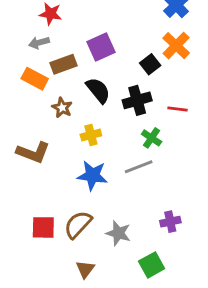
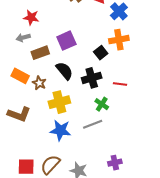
orange cross: (176, 46) -> (119, 40), turned 36
orange rectangle: (35, 79) -> (20, 76), moved
yellow cross: (91, 135) -> (59, 102), size x1.5

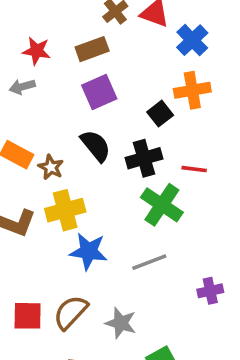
brown rectangle: (40, 53) -> (92, 49), moved
yellow cross: (59, 102) -> (65, 210), moved
green cross: (102, 104) -> (162, 205), size x1.6
gray line: (93, 124) -> (149, 262), moved
purple cross: (115, 163) -> (210, 291), moved

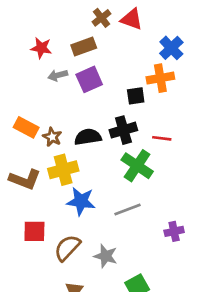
blue cross: (192, 40) -> (171, 48), moved
gray arrow: (22, 87) -> (58, 75), moved
black square: (160, 114) -> (136, 96), turned 30
black semicircle: (96, 146) -> (88, 137), moved, turned -60
red square: (28, 316) -> (34, 231), moved

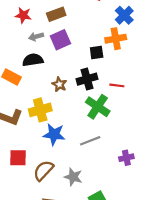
brown star: (52, 137) -> (59, 84), moved
black semicircle: (88, 137) -> (33, 60), moved

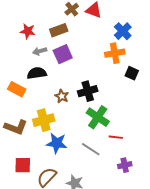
black square: (97, 52) -> (132, 73), moved, turned 32
red line: (117, 85) -> (116, 137), moved
gray line: (90, 141) -> (91, 149), turned 54

